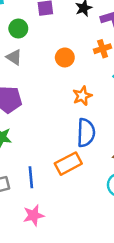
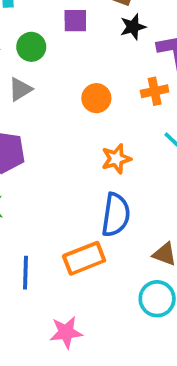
gray triangle: (14, 57) -> (20, 89), turned 49
pink star: (34, 215) -> (66, 332), moved

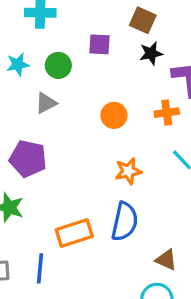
orange rectangle: (84, 258) -> (74, 233), moved

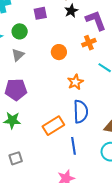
blue line: (40, 268) -> (73, 146), moved

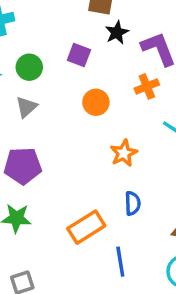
purple square: (40, 13) -> (79, 55), moved, turned 32
blue semicircle: (81, 112) -> (133, 203), size x0.6

